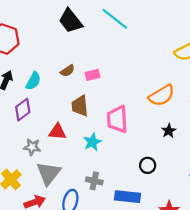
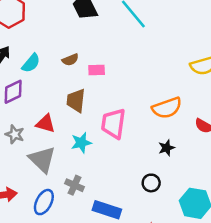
black circle: (148, 165) -> (151, 183), moved
gray triangle: (48, 173) -> (42, 159), moved, turned -36

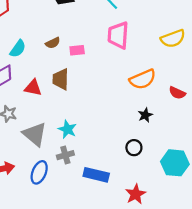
red triangle: (46, 124) -> (33, 88), moved
pink trapezoid: (113, 124) -> (118, 35), moved
cyan star: (81, 143) -> (67, 129), moved, turned -30
gray cross: (74, 185) -> (65, 155), turned -35

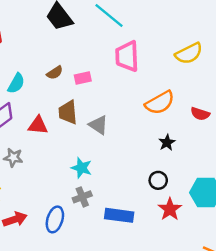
gray triangle: (35, 134) -> (99, 125), moved, size x0.7
red star: (136, 194) -> (170, 209), moved

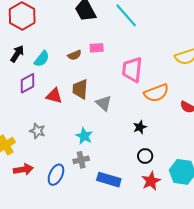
pink trapezoid: (127, 56) -> (132, 70), moved
pink rectangle: (83, 78) -> (97, 48), moved
black star: (167, 143) -> (140, 127), moved
gray star: (13, 157) -> (37, 131), moved

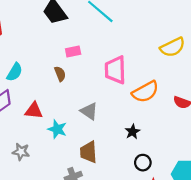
brown semicircle: (75, 55) -> (60, 74), moved, turned -80
brown trapezoid: (80, 89) -> (88, 152), moved
cyan star: (84, 136) -> (57, 129), moved

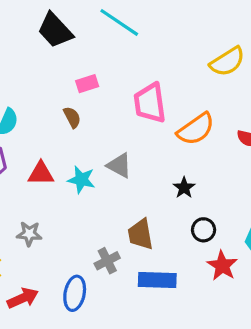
cyan star: (57, 129) -> (81, 180), moved
brown trapezoid: (88, 152) -> (141, 234), moved

